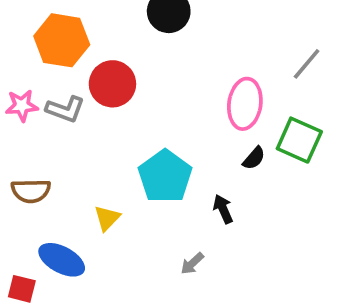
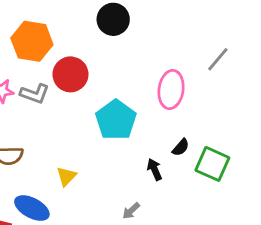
green square: (299, 140) -> (212, 164), moved
black semicircle: (254, 158) -> (181, 147), moved
cyan pentagon: (165, 176) -> (116, 120), moved

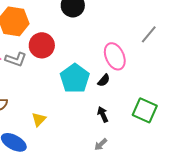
pink ellipse: (171, 90) -> (115, 56), turned -32
black semicircle: (181, 147) -> (104, 80), moved
gray arrow: (131, 211) -> (101, 144), moved

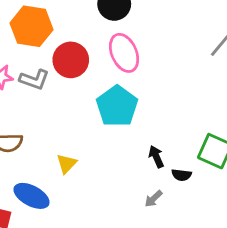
pink ellipse: (115, 56) -> (124, 53), moved
black semicircle: (104, 80) -> (182, 175), moved, turned 56

